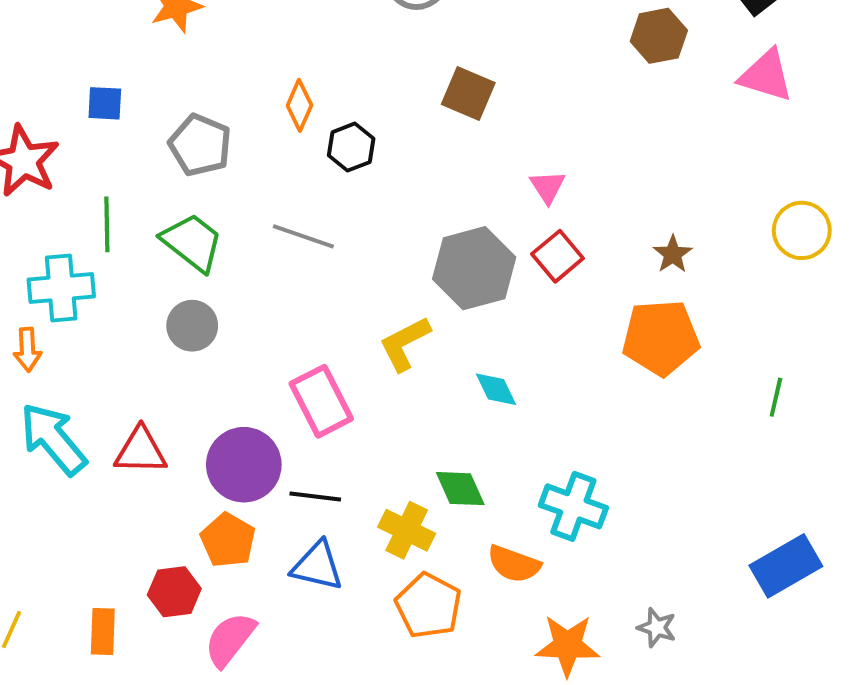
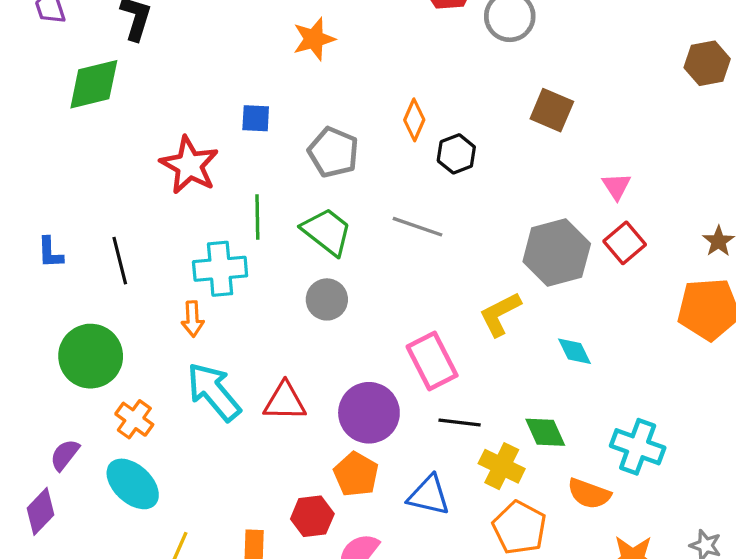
black line: (315, 496) -> (460, 422), moved

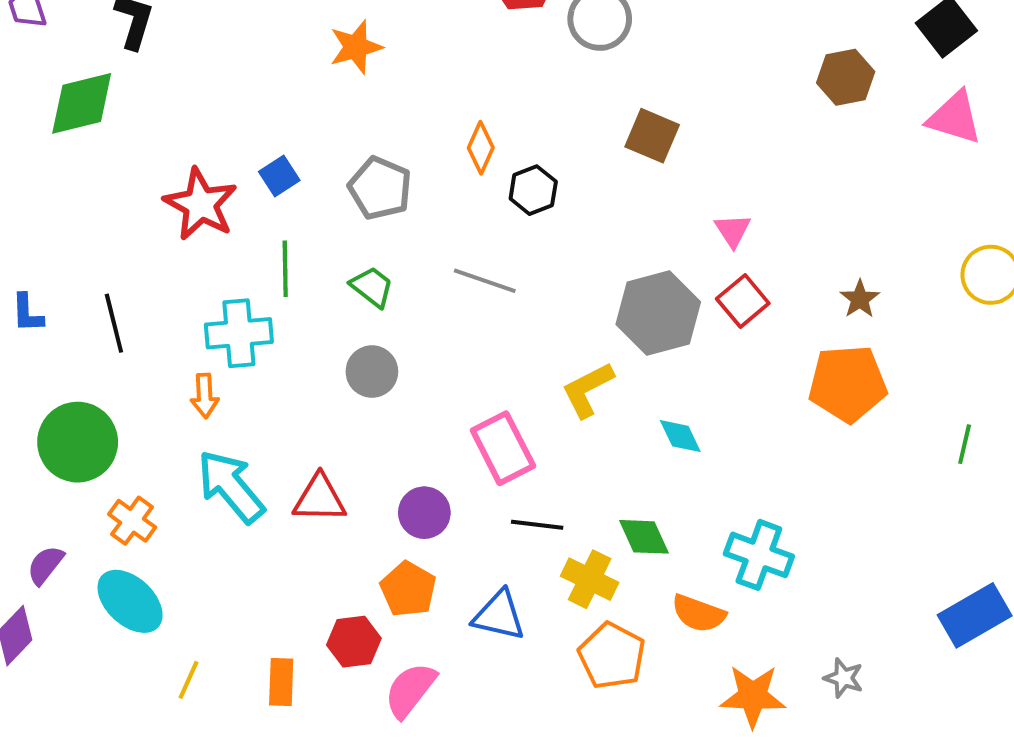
blue square: (256, 118) -> (279, 176), moved, turned -36
green trapezoid: (327, 232) -> (372, 287), size x0.7
purple circle: (369, 413) -> (424, 513), size x0.7

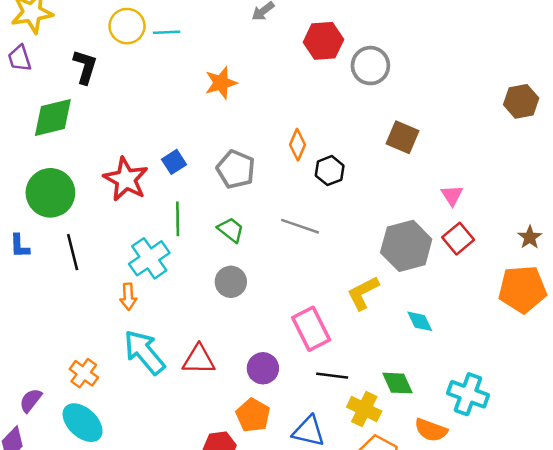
cyan cross: (239, 333) -> (149, 258), turned -30
green circle: (78, 442) -> (50, 193), moved

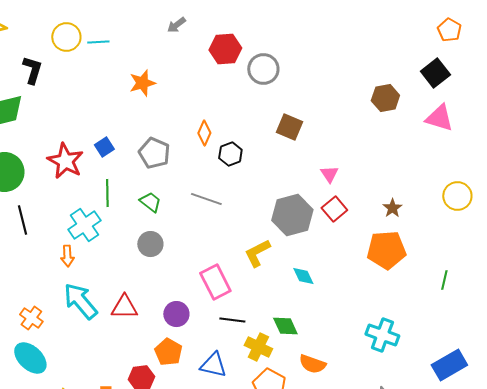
cyan cross: (468, 394) -> (382, 335), moved

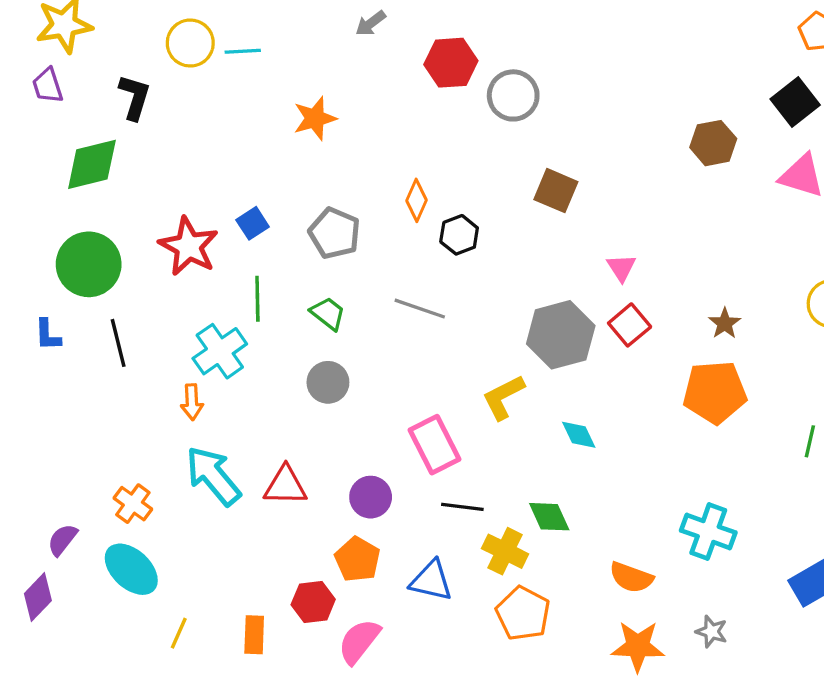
orange semicircle: (312, 364) -> (631, 577), moved

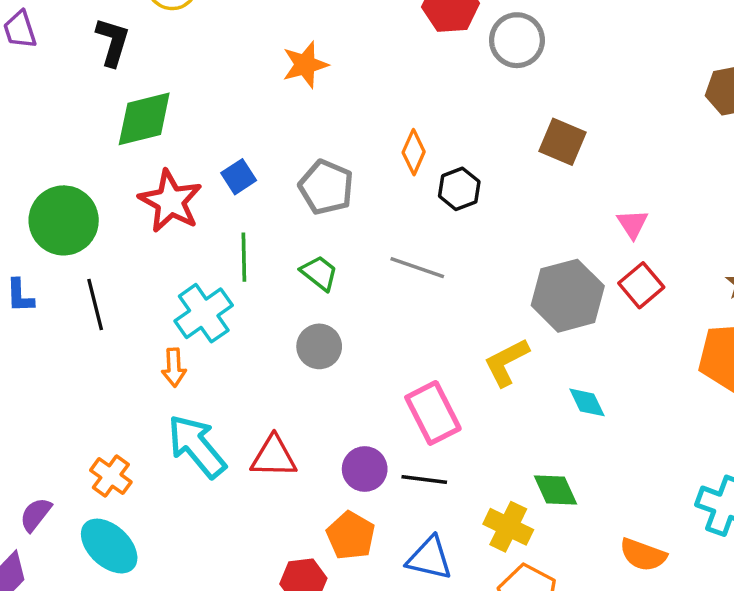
green diamond: (92, 164) -> (144, 119), moved
black line: (462, 507) -> (424, 480), moved

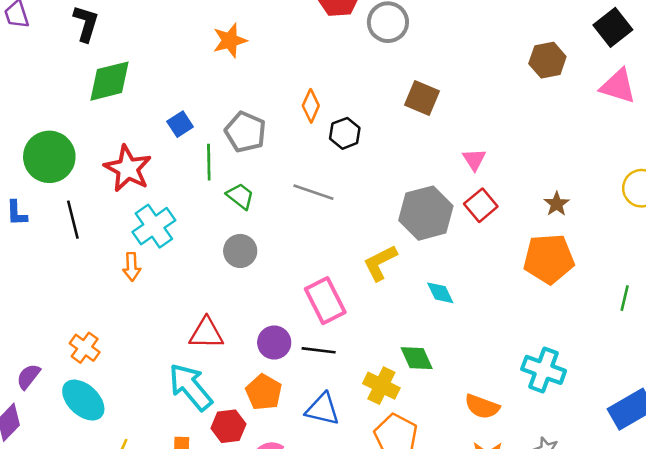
red star: (170, 201) -> (128, 169), moved
green line: (244, 257) -> (209, 162), moved
cyan arrow: (197, 446) -> (191, 387), moved

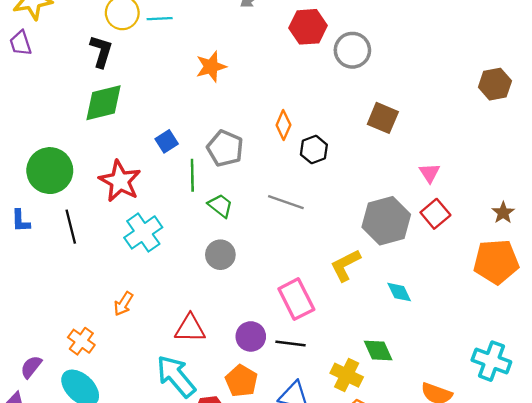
black L-shape: (86, 23) -> (101, 51), moved
orange arrow: (132, 267) -> (123, 304), moved, turned 35

